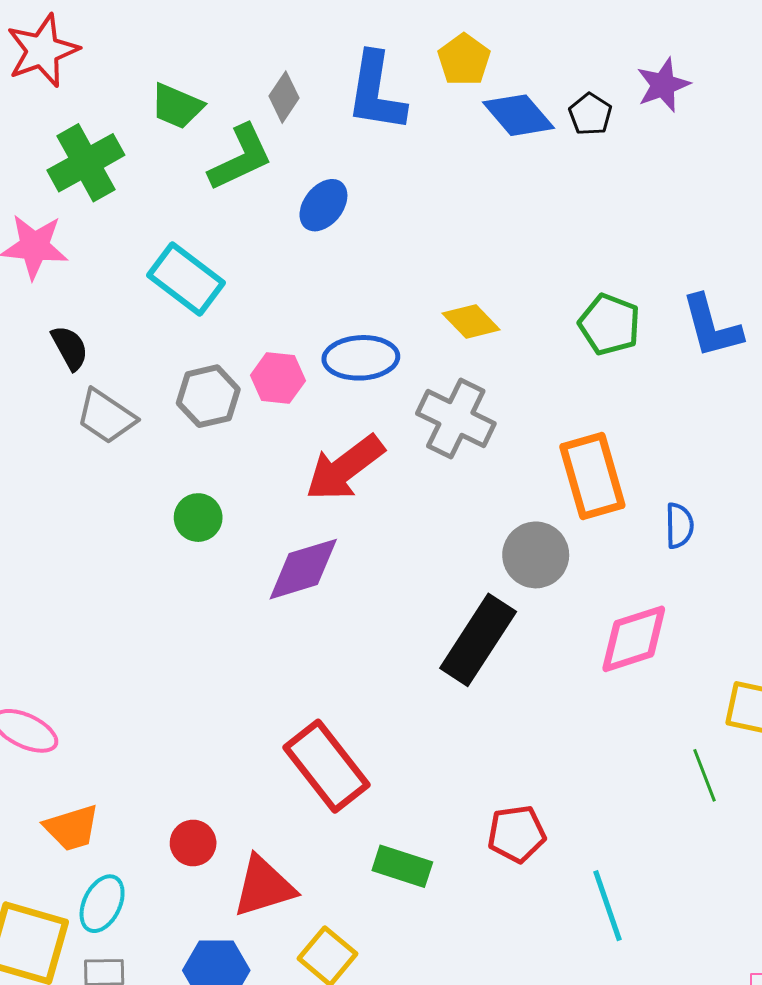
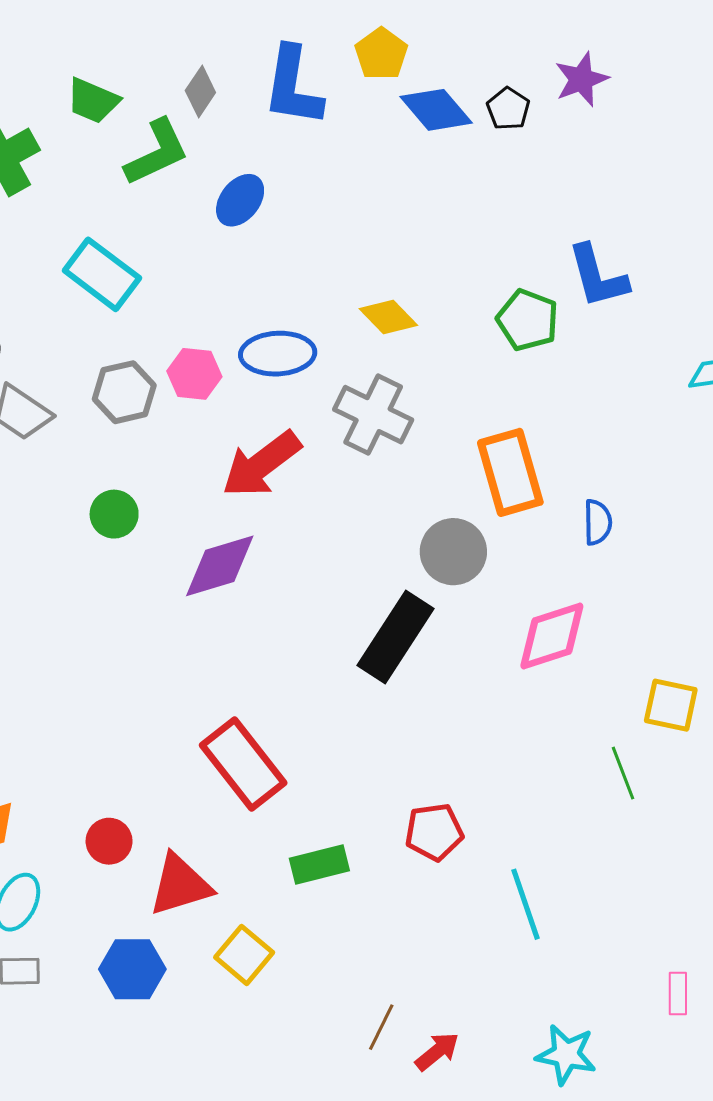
blue L-shape: (712, 326) -> (598, 276), moved
green rectangle: (402, 866) -> (319, 865), turned -32

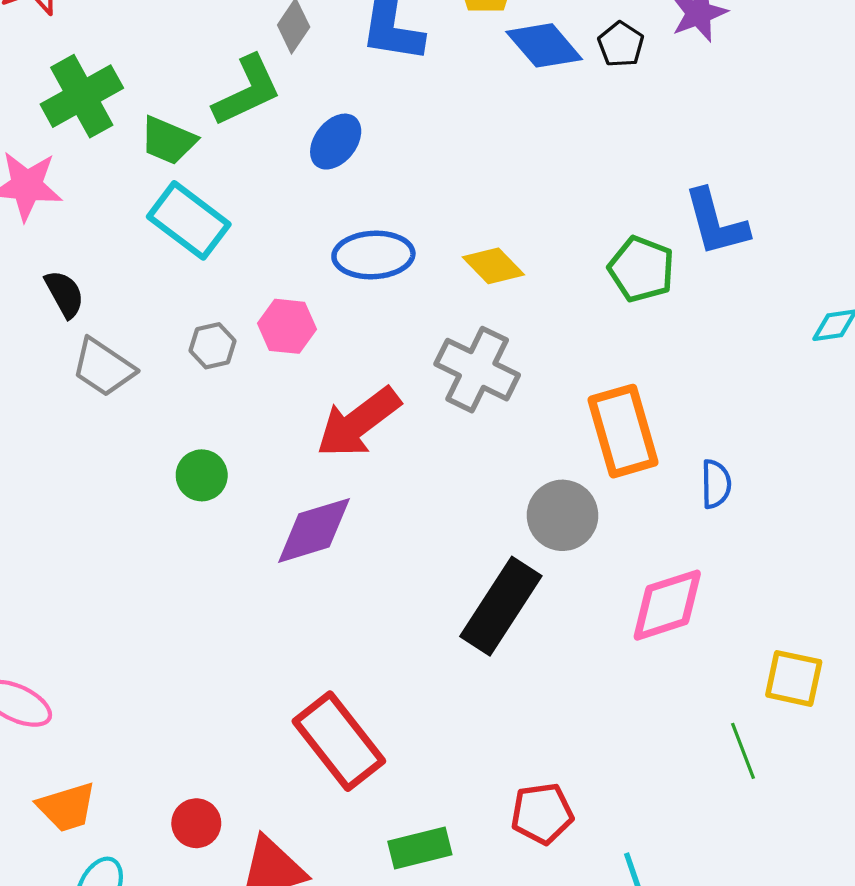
green trapezoid: (93, 101) -> (168, 140), moved
blue ellipse: (278, 354) -> (373, 255), moved
gray hexagon: (124, 392) -> (212, 346), size x0.7

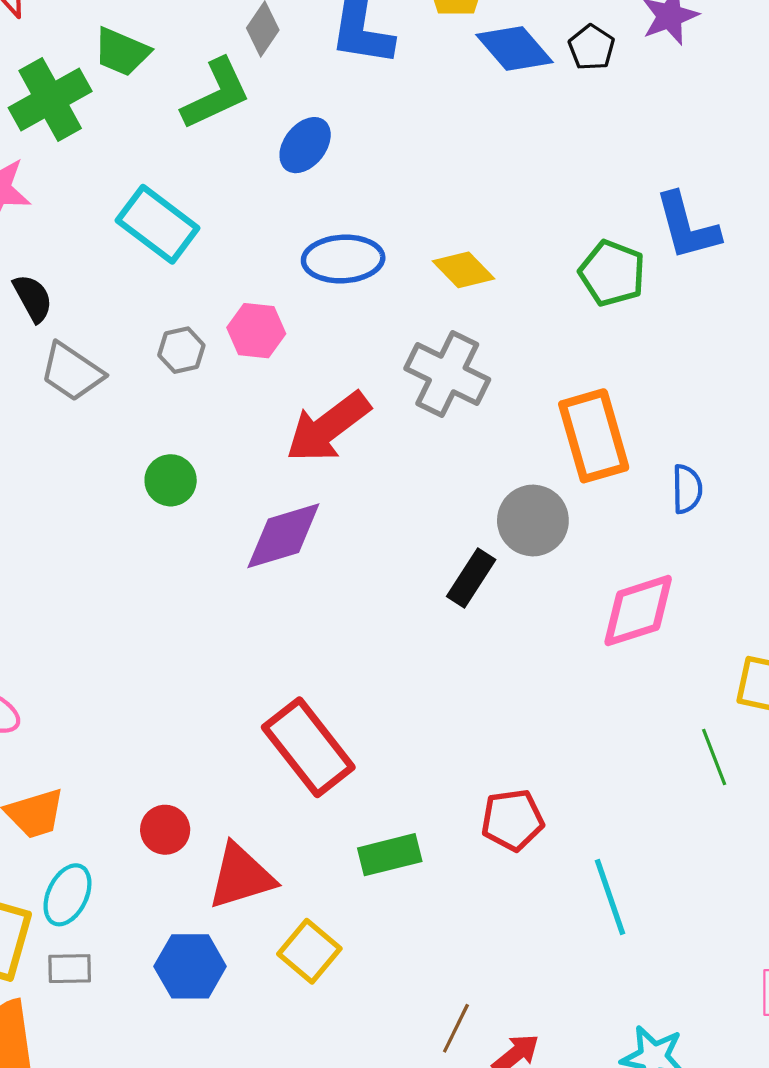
green trapezoid: (168, 140) -> (122, 52), moved
black rectangle: (501, 606) -> (471, 578), moved, size x0.6

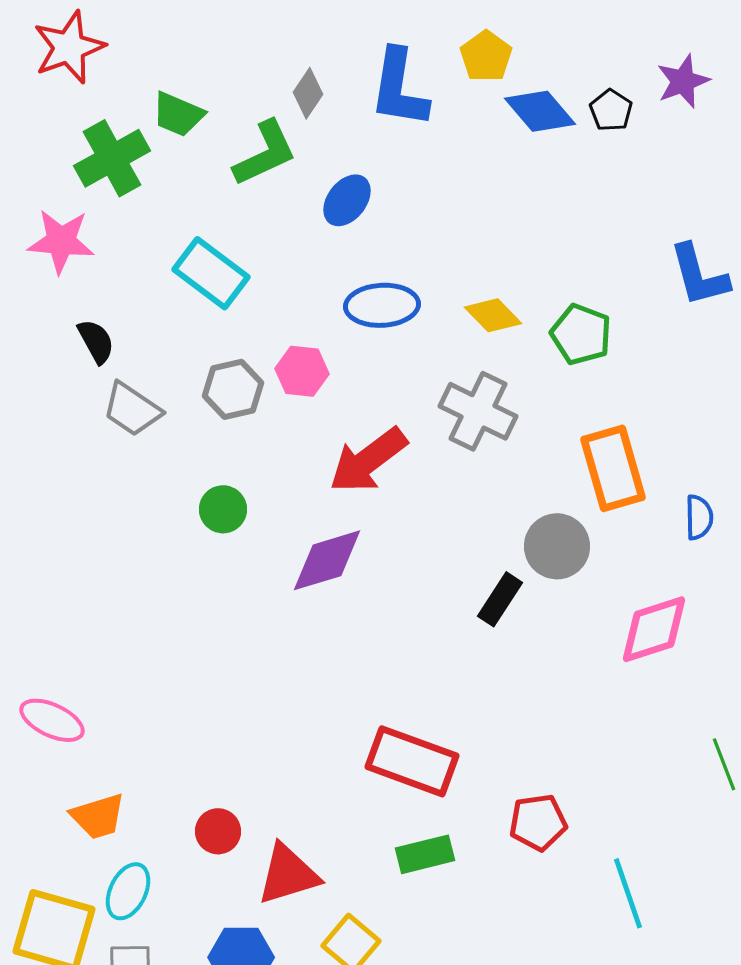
green pentagon: (612, 273) -> (581, 334), moved
gray hexagon: (181, 350) -> (233, 389), size x1.4
red rectangle: (308, 747) -> (412, 761), moved, turned -32

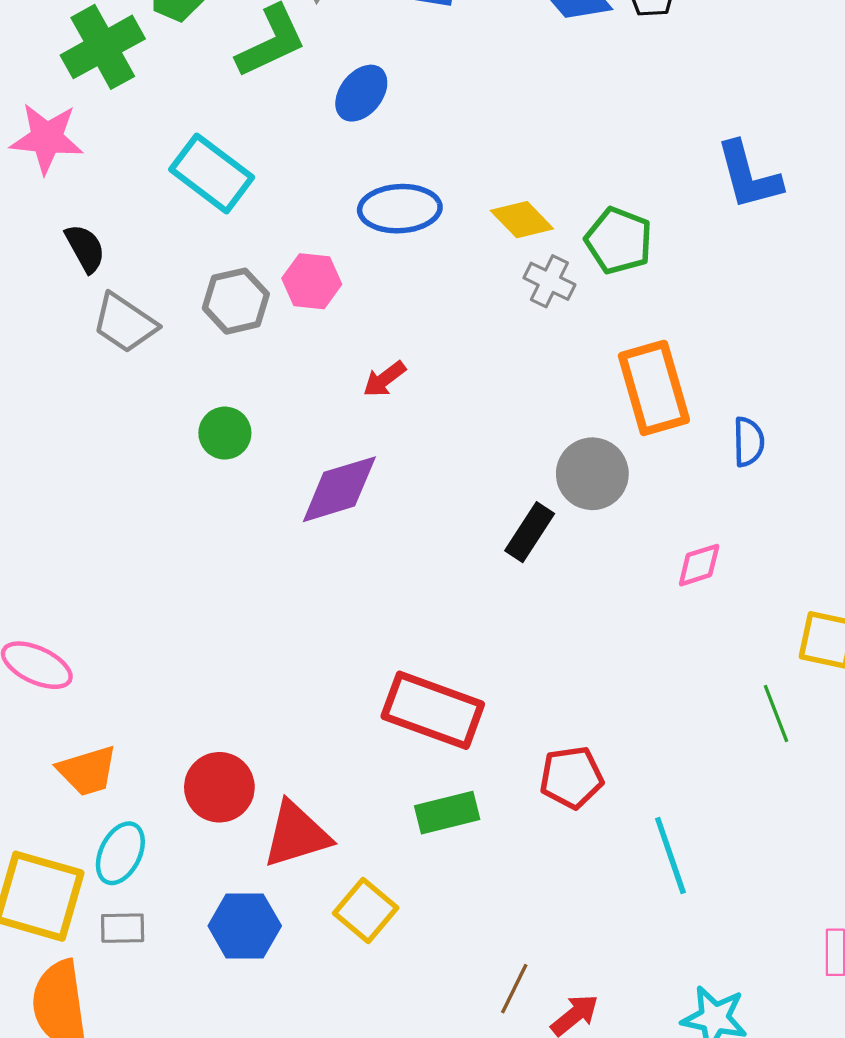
gray cross: (478, 411) -> (549, 281), moved, size x0.6
red arrow: (368, 460) -> (384, 379), size x0.5
pink diamond: (654, 629) -> (699, 565), size x0.6
red circle: (218, 831) -> (219, 787), size x1.4

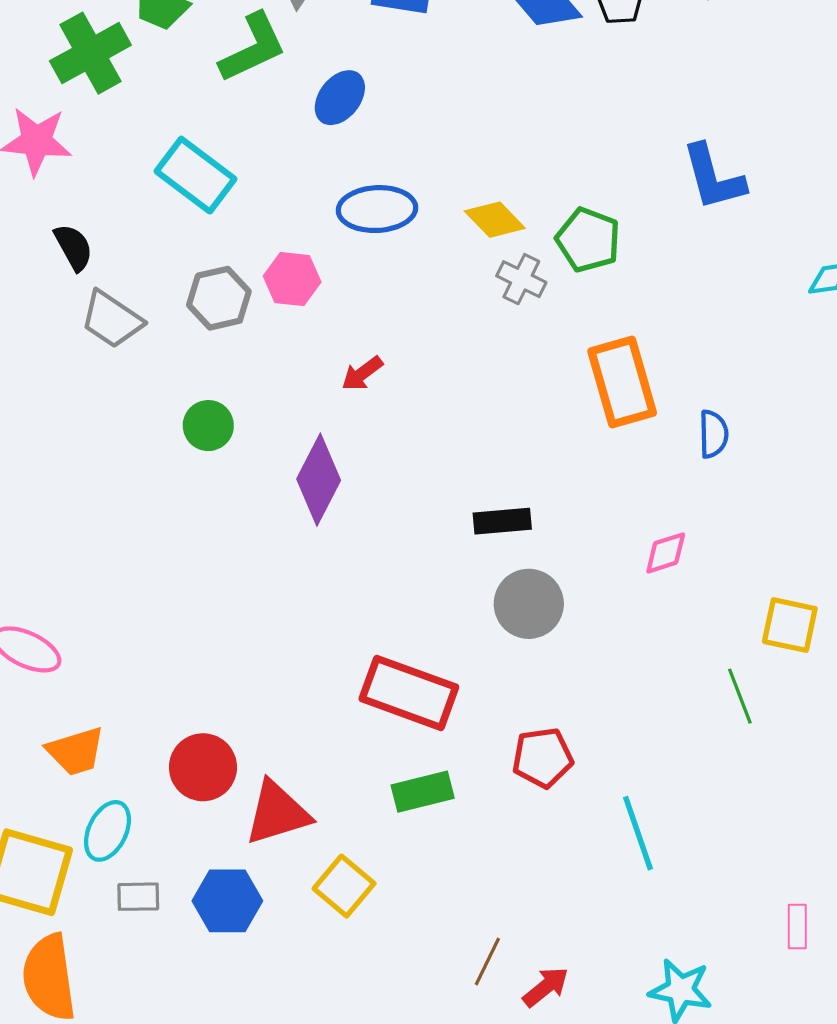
gray circle: (592, 474) -> (529, 604), moved
purple diamond: (339, 489) -> (319, 480), turned -46
black rectangle: (530, 532) -> (502, 521), turned 52
gray rectangle: (123, 928) -> (138, 897), moved

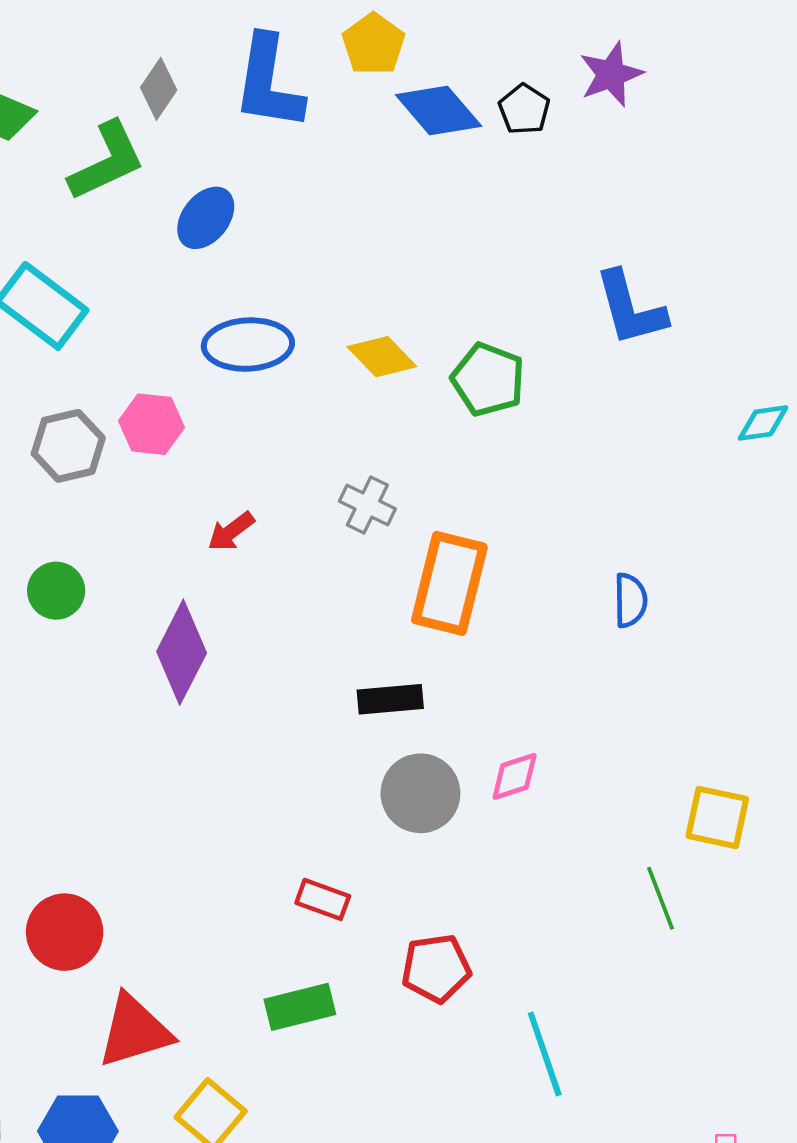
gray cross: (521, 279) -> (367, 505), moved
orange rectangle: (622, 382) -> (449, 583), moved, turned 30
pink diamond: (666, 553) -> (515, 776), moved
red rectangle: (409, 693) -> (323, 899), moved, size x0.5
red circle: (203, 767) -> (65, 932), moved

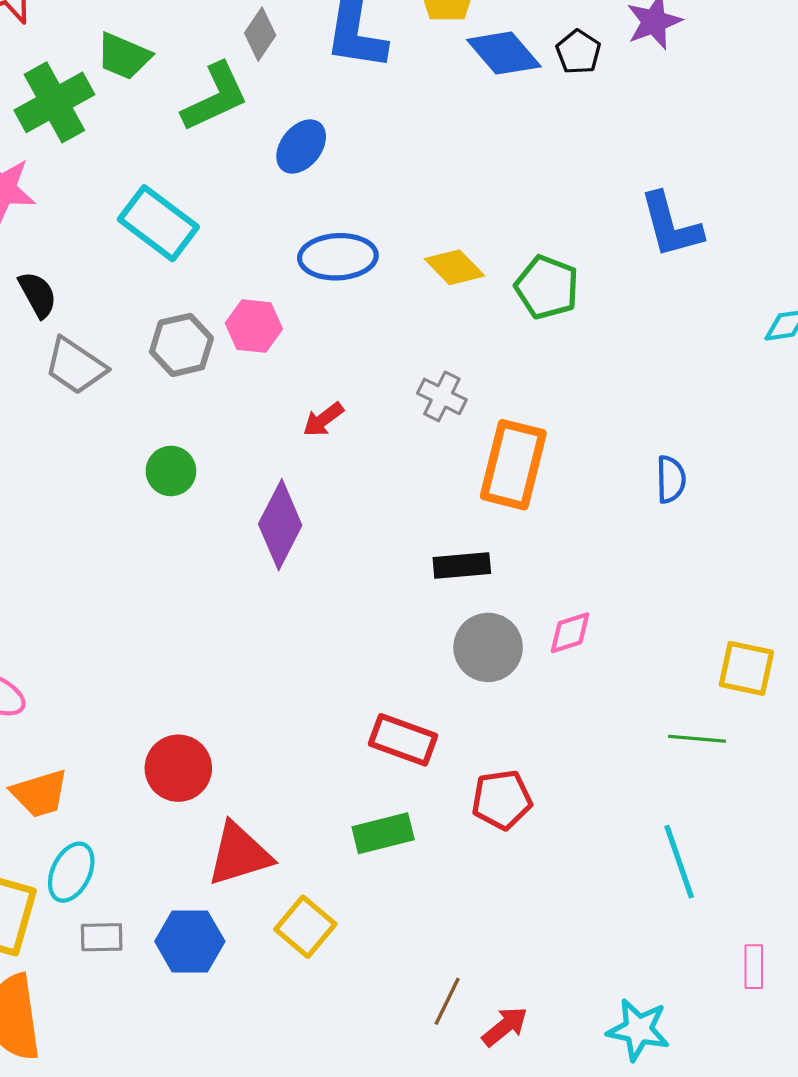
green line: (661, 898) -> (697, 739), turned -64
red rectangle: (323, 899) -> (403, 740), size x1.4
cyan line: (545, 1054) -> (679, 862), moved

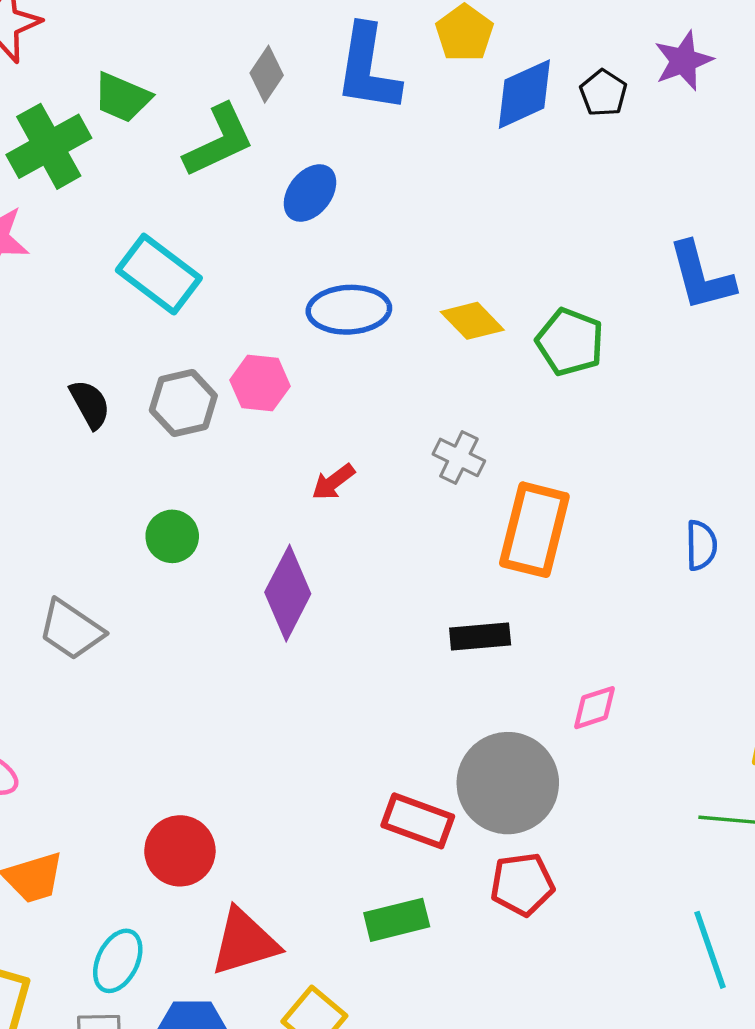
blue diamond: (504, 53) -> (524, 94), turned -74
black semicircle: (38, 295) -> (90, 404), moved
gray trapezoid: (75, 366) -> (71, 630), moved
gray circle: (488, 647) -> (508, 783), moved, size x1.4
cyan ellipse: (71, 872) -> (118, 961), moved

